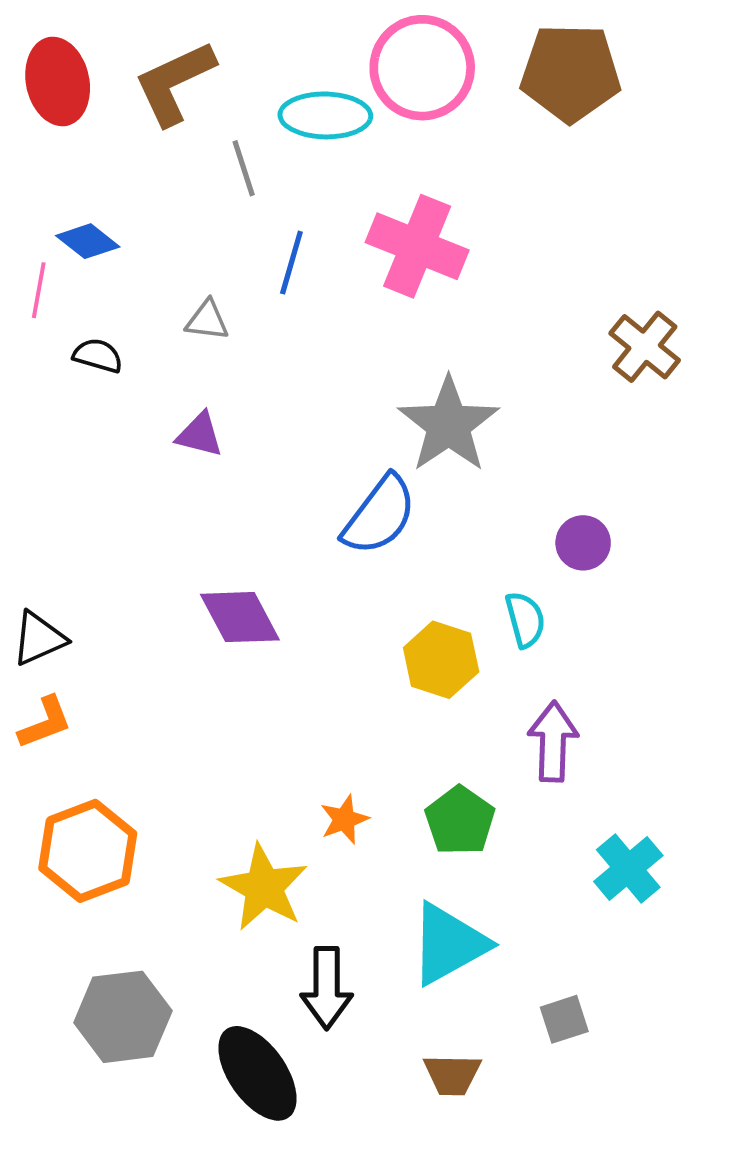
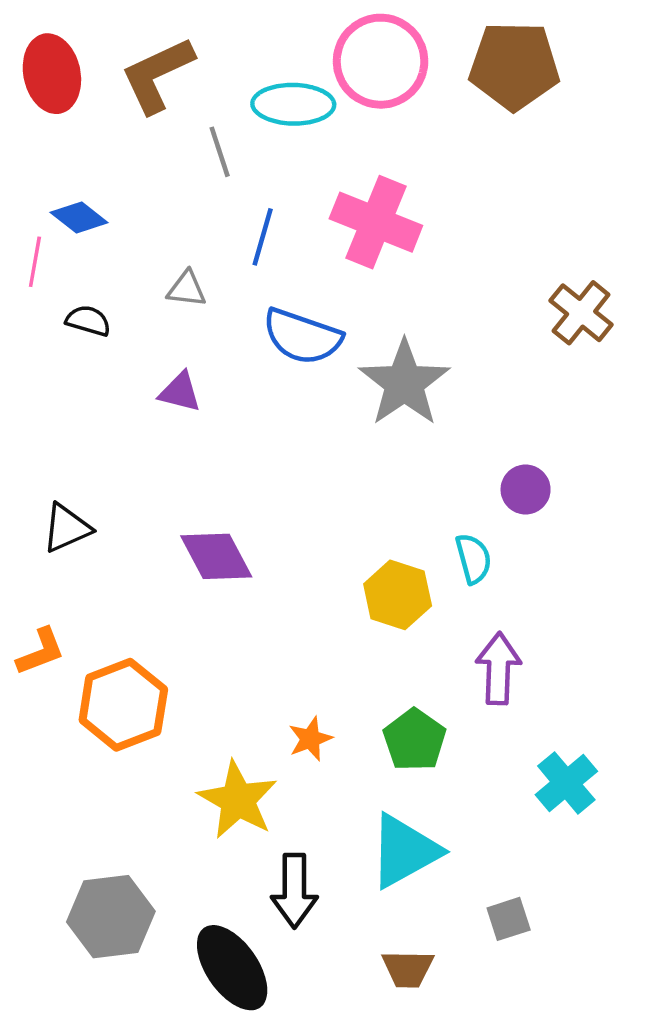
blue semicircle: (379, 515) -> (302, 337), moved, turned 72
black triangle: (39, 638) -> (67, 528), moved
orange hexagon: (88, 851) -> (123, 705), moved

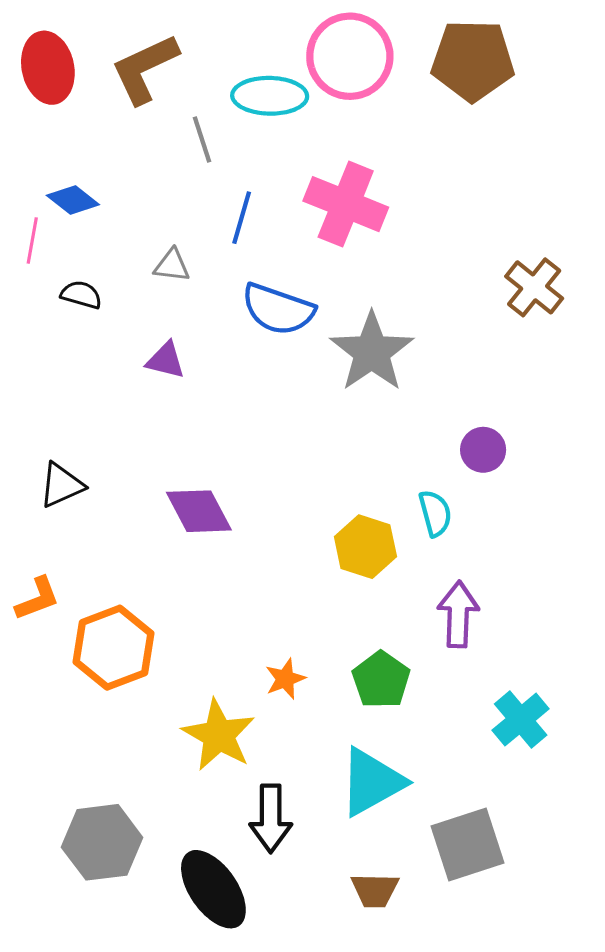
gray square: (509, 919) -> (467, 844), size x1.8

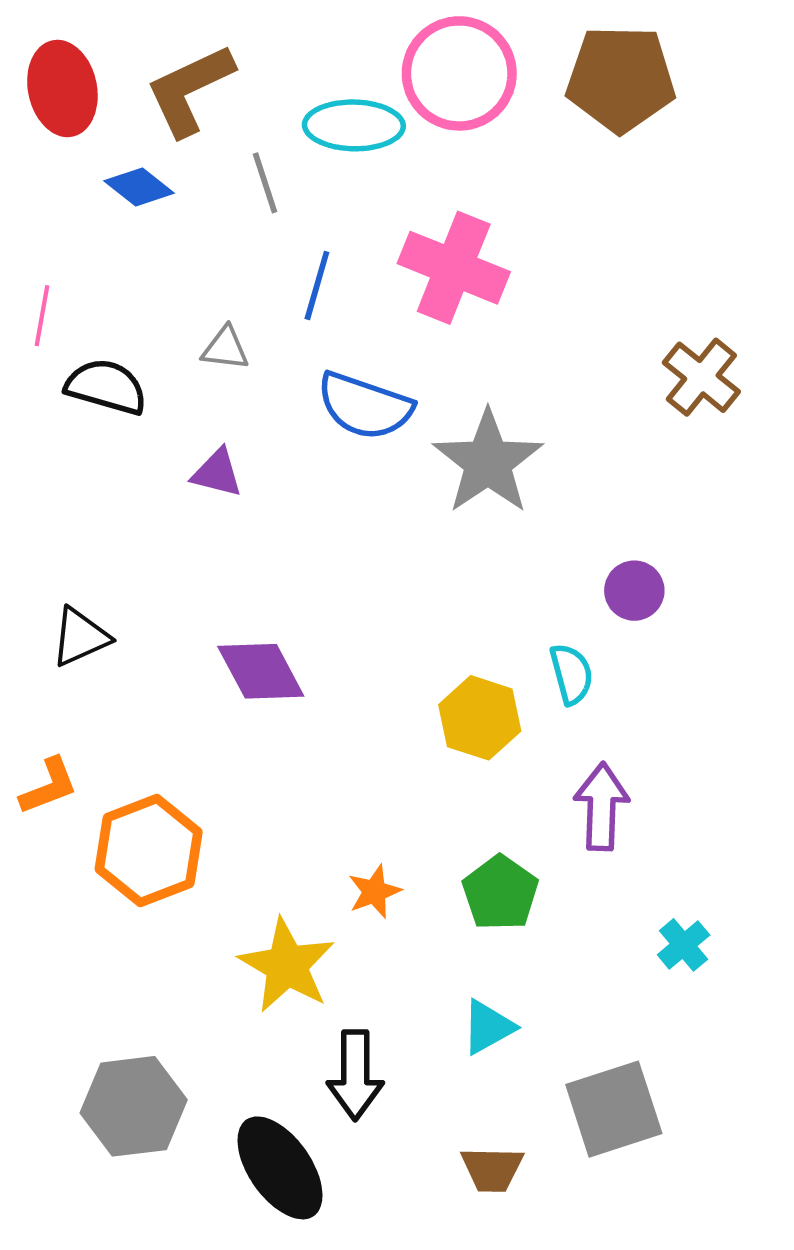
blue diamond: (73, 200) -> (139, 187), moved
black semicircle: (81, 295) -> (106, 387), size x1.5
cyan cross: (521, 719) -> (684, 945), size x0.7
cyan triangle: (372, 782) -> (488, 1027), size x0.6

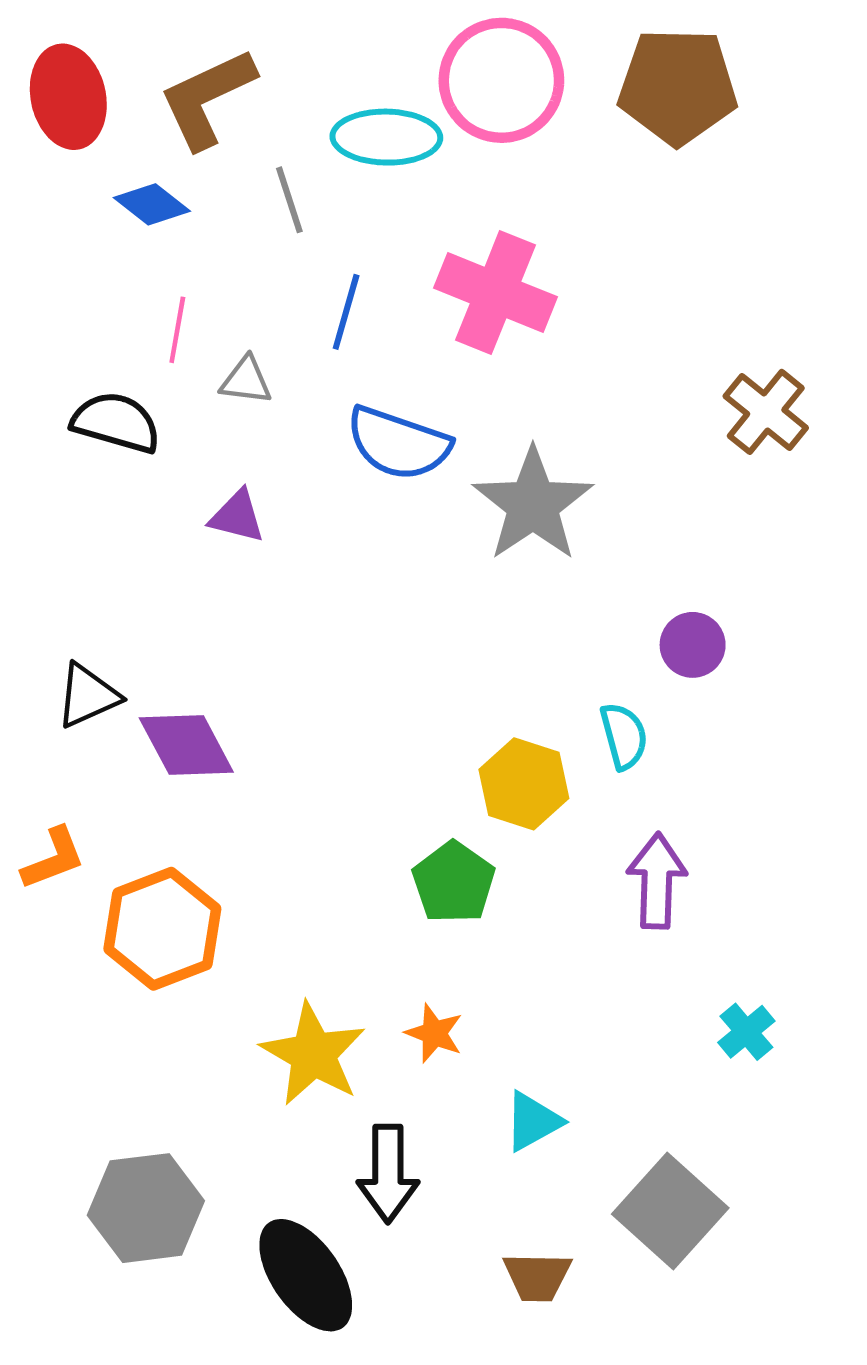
pink line: (42, 316) -> (177, 330), moved
purple diamond: (261, 671) -> (186, 745), moved
orange star: (374, 892) -> (434, 1033), moved, turned -30
green pentagon: (500, 893) -> (454, 882), moved
gray square: (614, 1109) -> (670, 1211), turned -30

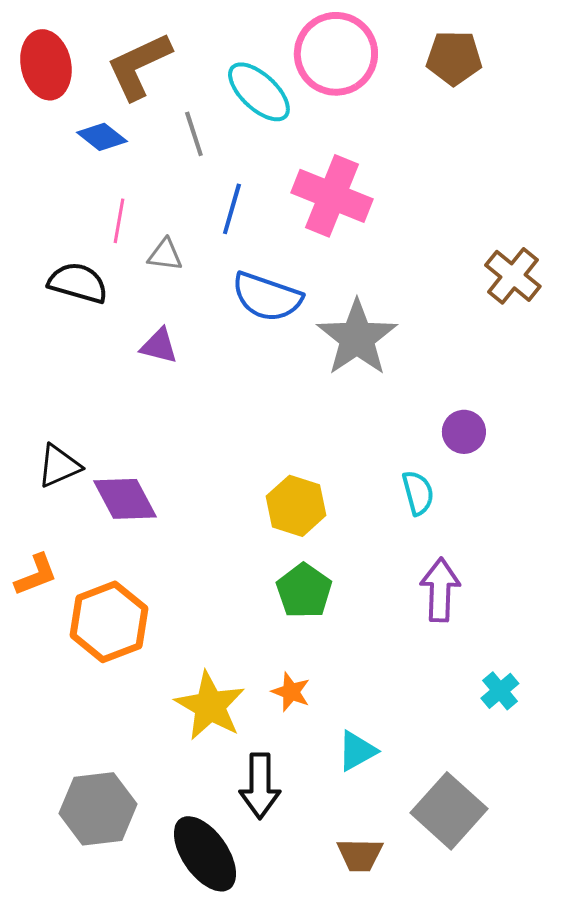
brown pentagon: (678, 86) -> (454, 58), size x0.7
cyan ellipse: (386, 137) -> (259, 92), turned 42
yellow hexagon: (524, 784) -> (296, 506), moved

